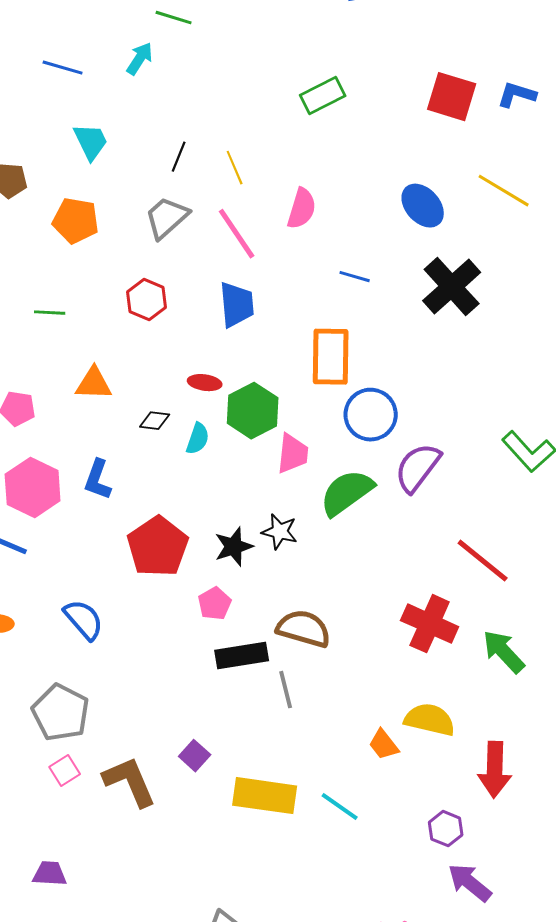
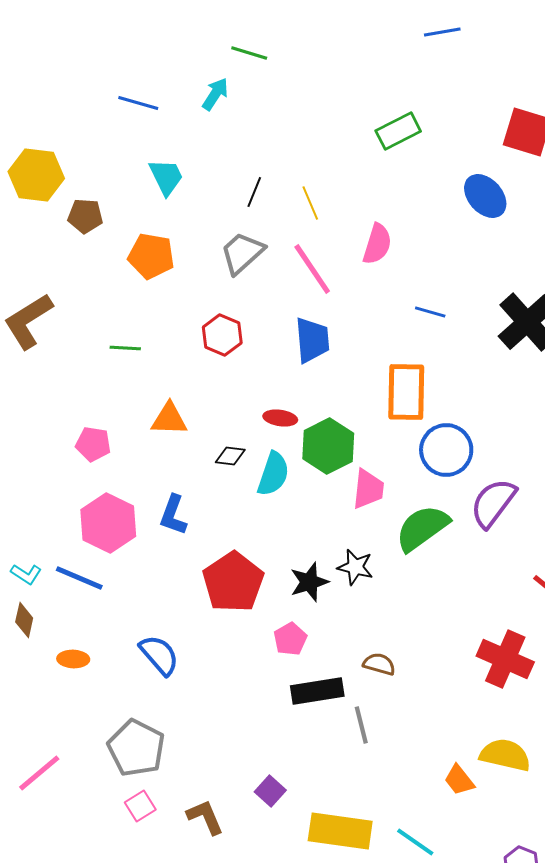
blue ellipse: (423, 206) -> (485, 196), moved
cyan semicircle: (198, 439) -> (273, 474), size x1.4
brown semicircle: (304, 629) -> (379, 664), size x0.6
brown L-shape: (130, 782) -> (205, 817), size x0.7

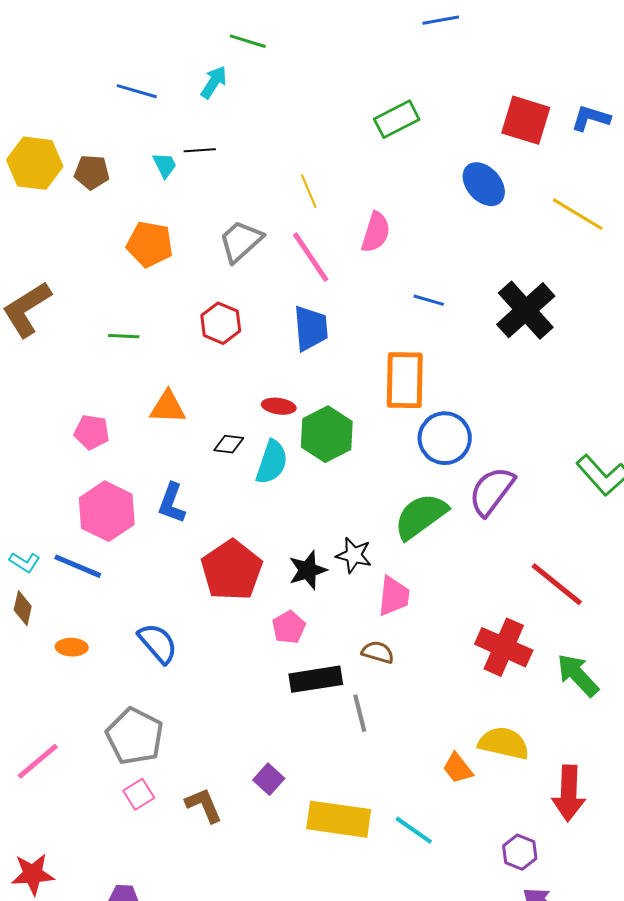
cyan trapezoid: (166, 177) -> (165, 165), size x0.7
black line: (254, 192) -> (200, 150), moved, turned 64
brown pentagon: (85, 216) -> (92, 172), moved
pink trapezoid: (368, 489) -> (394, 596), moved

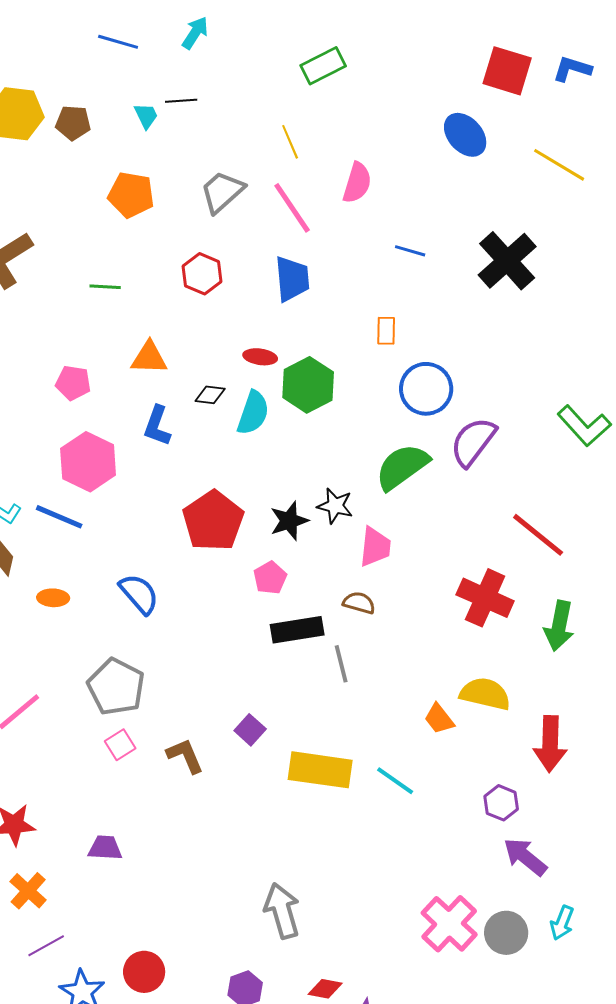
green rectangle: (397, 119) -> (323, 66), moved
orange rectangle: (405, 380) -> (386, 331), size x0.5
blue L-shape: (172, 503) -> (157, 426), moved
green arrow: (578, 675) -> (559, 626), turned -126

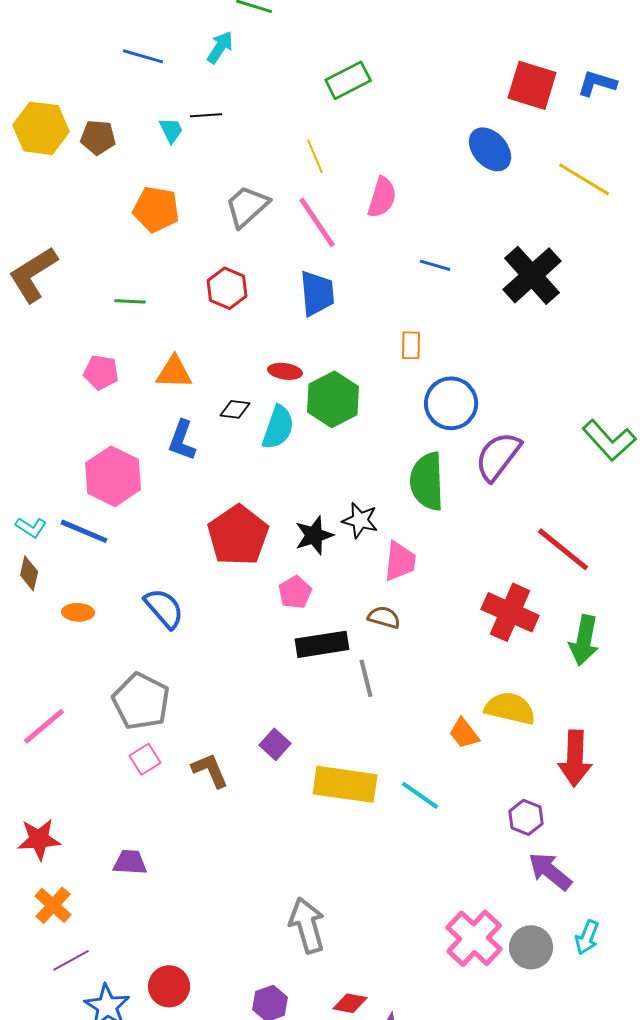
pink pentagon: (73, 383) -> (101, 372), moved
green semicircle: (402, 467) -> (427, 481), turned -56

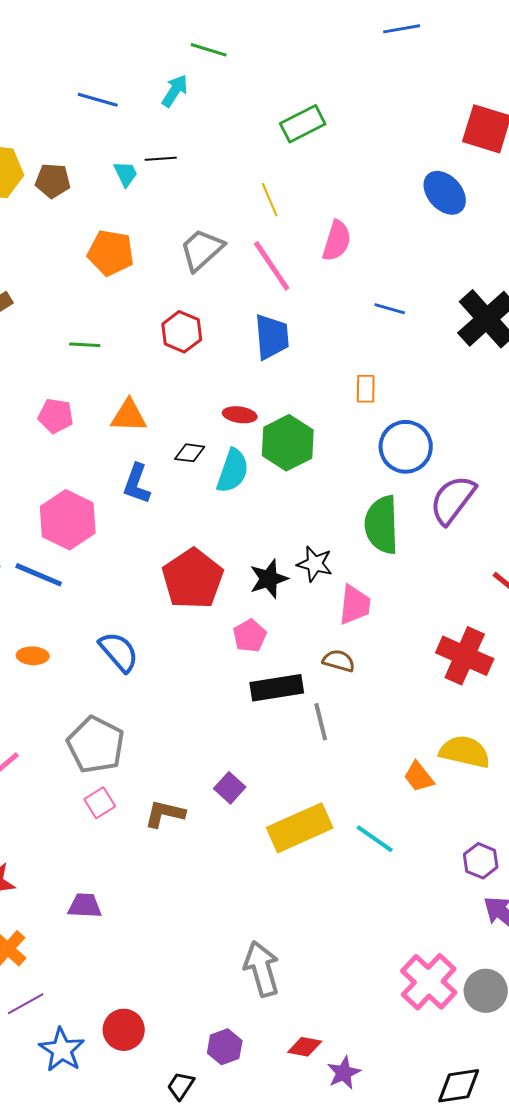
brown L-shape: (210, 770) -> (165, 814), turned -54
yellow rectangle: (345, 784) -> (300, 828), turned -32

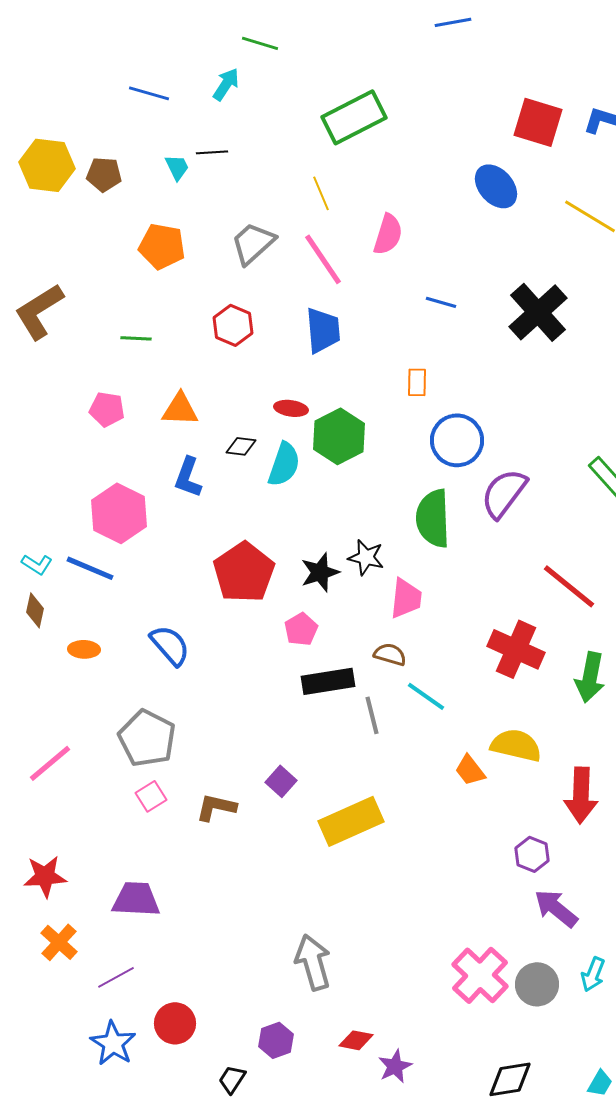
green rectangle: (303, 124) -> (354, 117), size x1.4
cyan line: (375, 839) -> (426, 696), moved
purple trapezoid: (85, 906) -> (136, 899), size x1.4
purple line: (26, 1004) -> (116, 977), moved

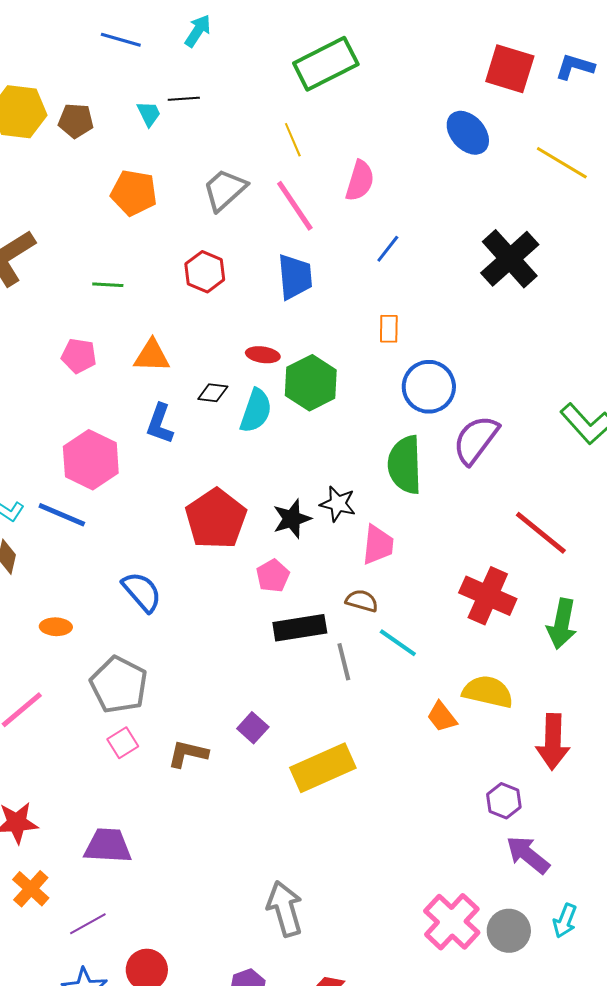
blue line: (441, 302) -> (388, 249), moved, turned -68
orange ellipse: (84, 649) -> (56, 627), moved

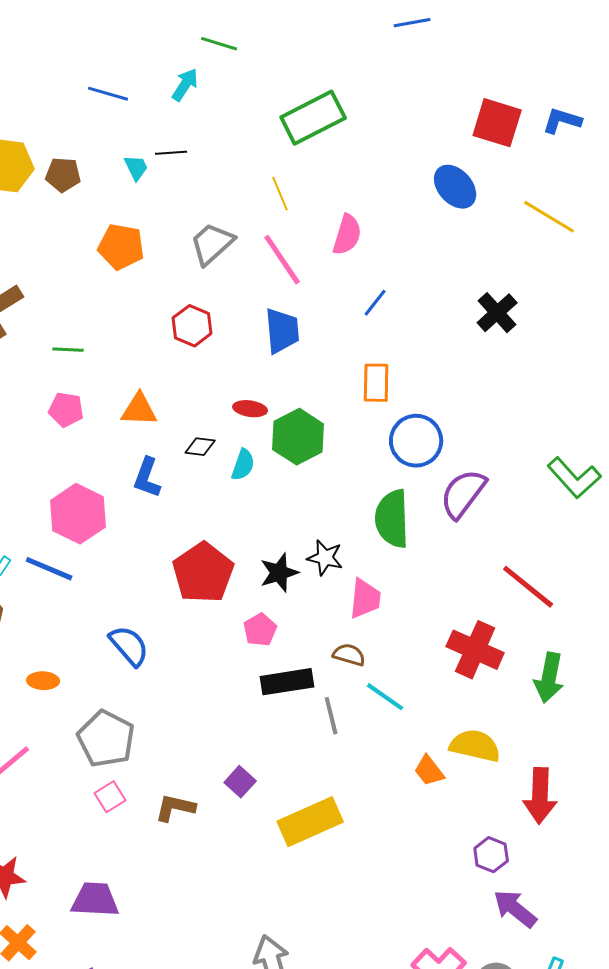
black cross: (510, 259) -> (497, 313), size x0.7
green line: (108, 285) -> (68, 350), moved
orange rectangle: (389, 329) -> (376, 383), size x1.4
cyan semicircle: (256, 411) -> (243, 465), size x0.7

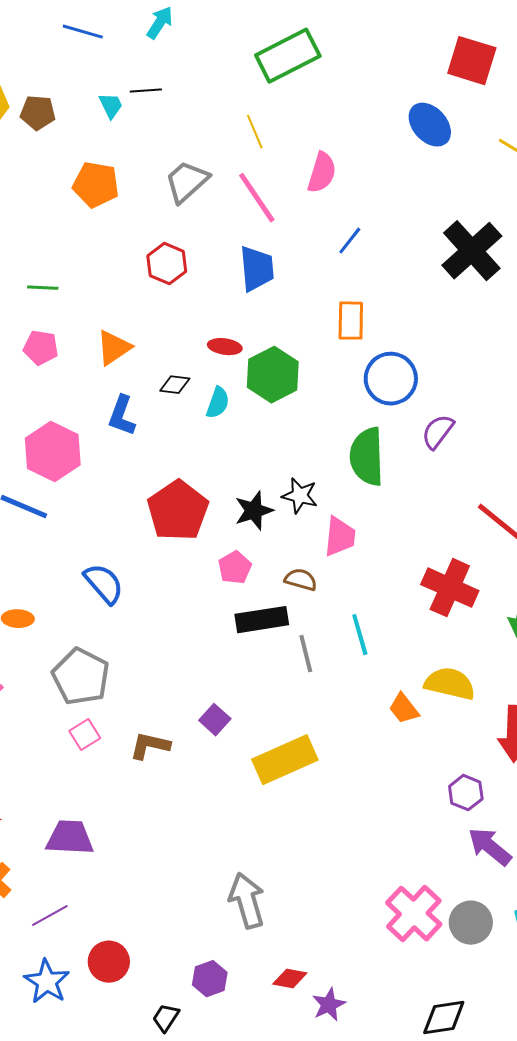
black cross: (497, 313) -> (472, 251), size x1.5
orange triangle: (139, 410) -> (114, 348), turned -36
purple semicircle: (463, 494) -> (438, 432), size x0.7
brown semicircle: (349, 655) -> (301, 580), moved
cyan line: (385, 697) -> (360, 635), turned 39

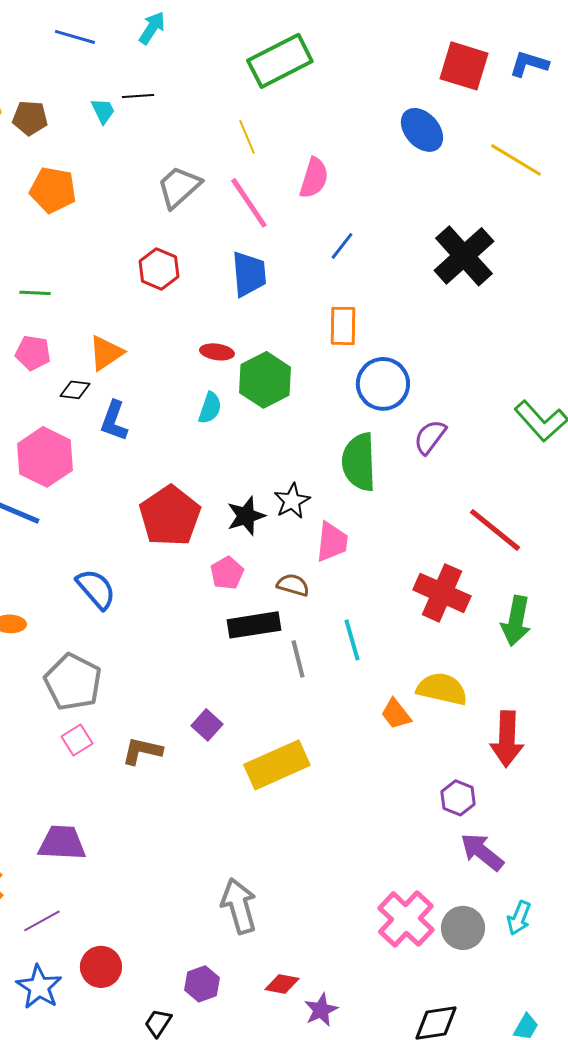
orange pentagon: (96, 185) -> (53, 190), moved
black diamond: (175, 385) -> (75, 390), moved
black star: (300, 496) -> (292, 501), turned 30

